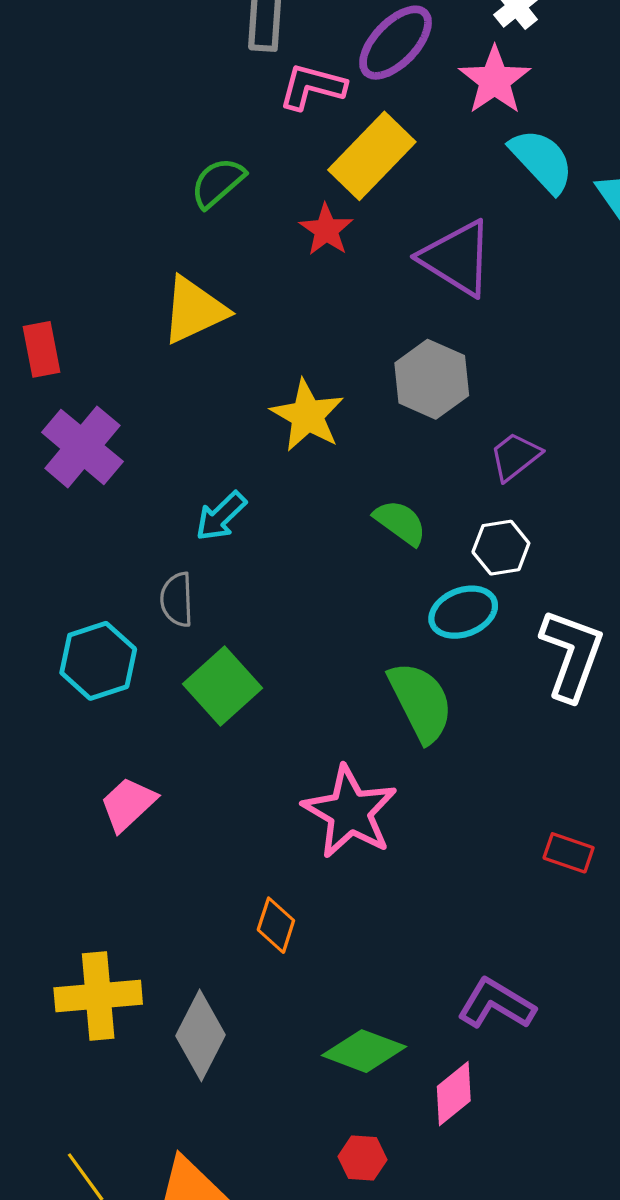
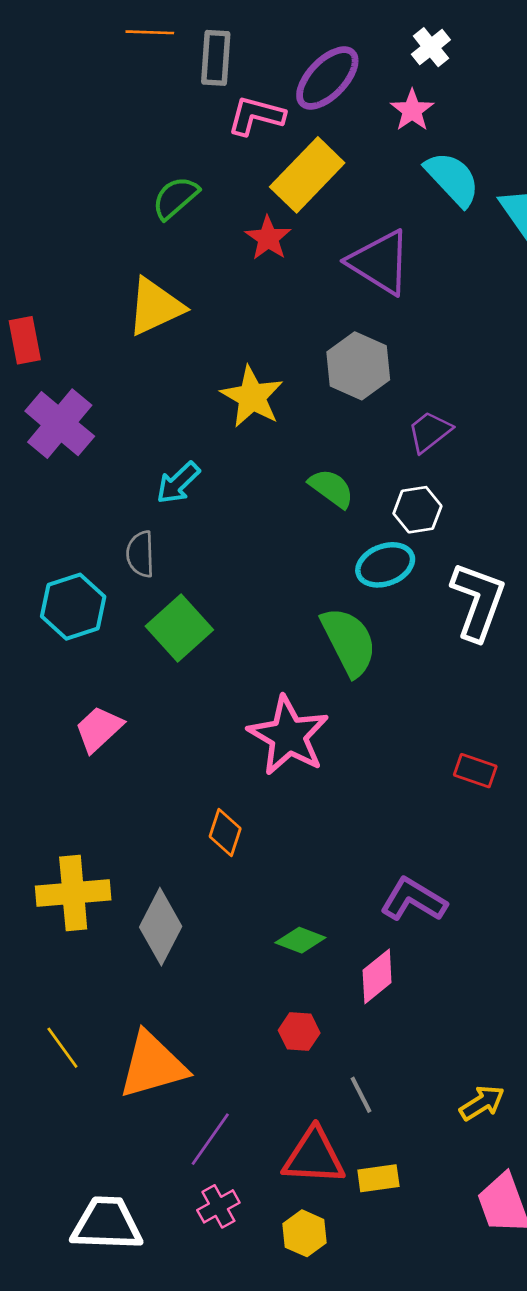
pink star: (495, 80) -> (412, 110), size x0.7
green diamond: (364, 1051) -> (300, 940), size x0.7

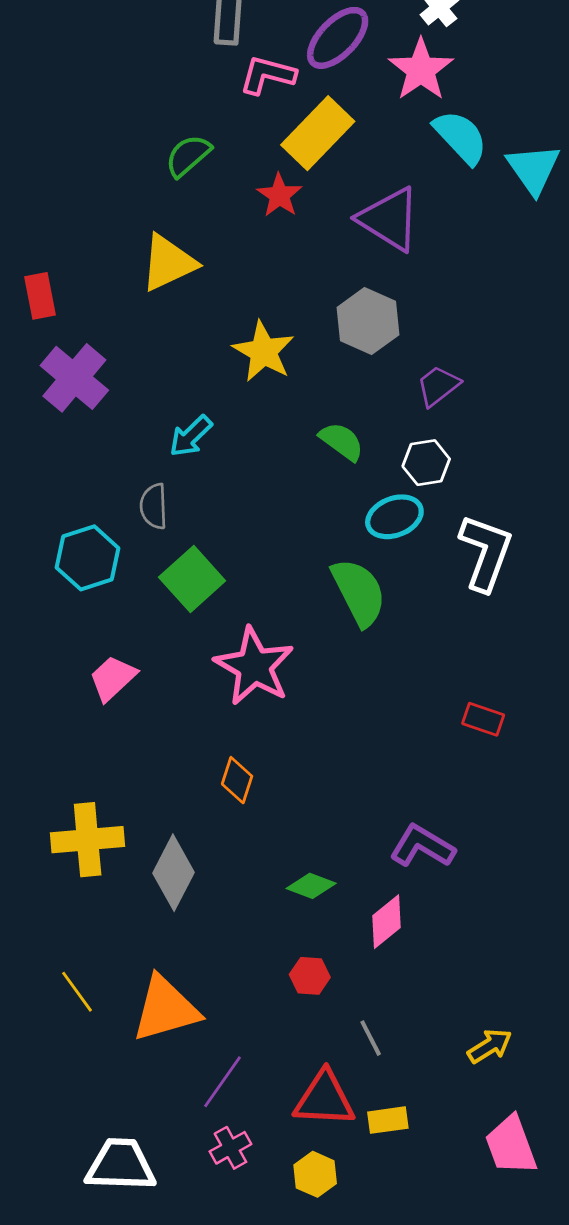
pink star: (412, 110) -> (421, 70), size x1.5
pink star: (288, 736) -> (254, 666), moved

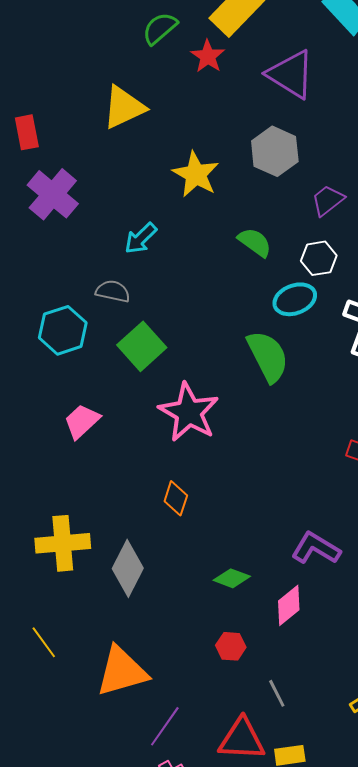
green semicircle: (188, 156) -> (160, 28), moved
gray semicircle: (154, 506) -> (113, 291), turned 104
yellow line: (77, 992) -> (44, 642), moved

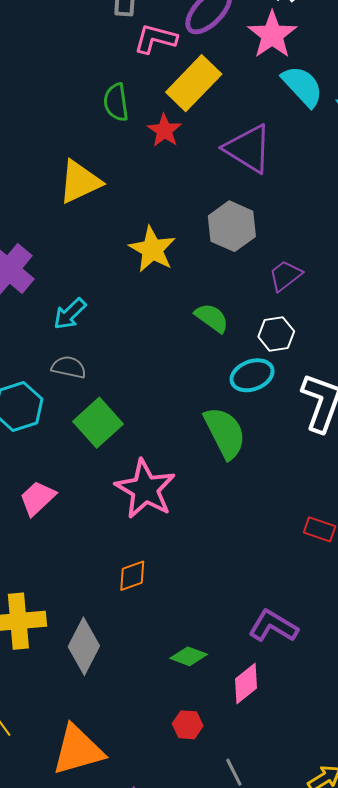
green semicircle: (160, 28) -> (116, 102), turned -57
cyan arrow: (141, 238) -> (70, 314), moved
orange diamond: (176, 498) -> (132, 576), turned 52

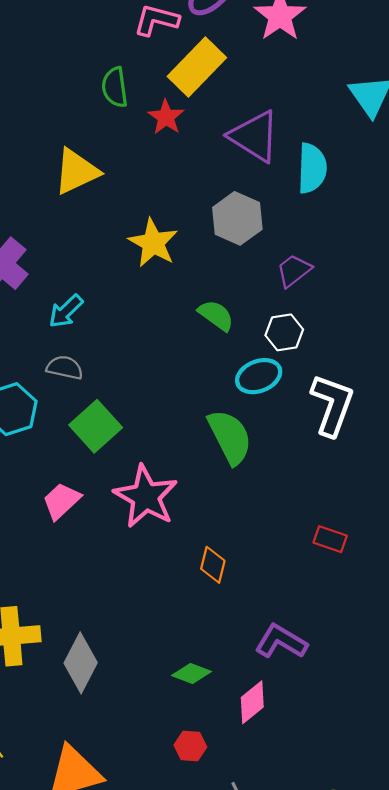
cyan semicircle: (302, 86) -> (312, 168), moved, turned 45
pink trapezoid: (37, 498) -> (61, 501), moved
orange diamond: (132, 576) -> (213, 565), moved, turned -56

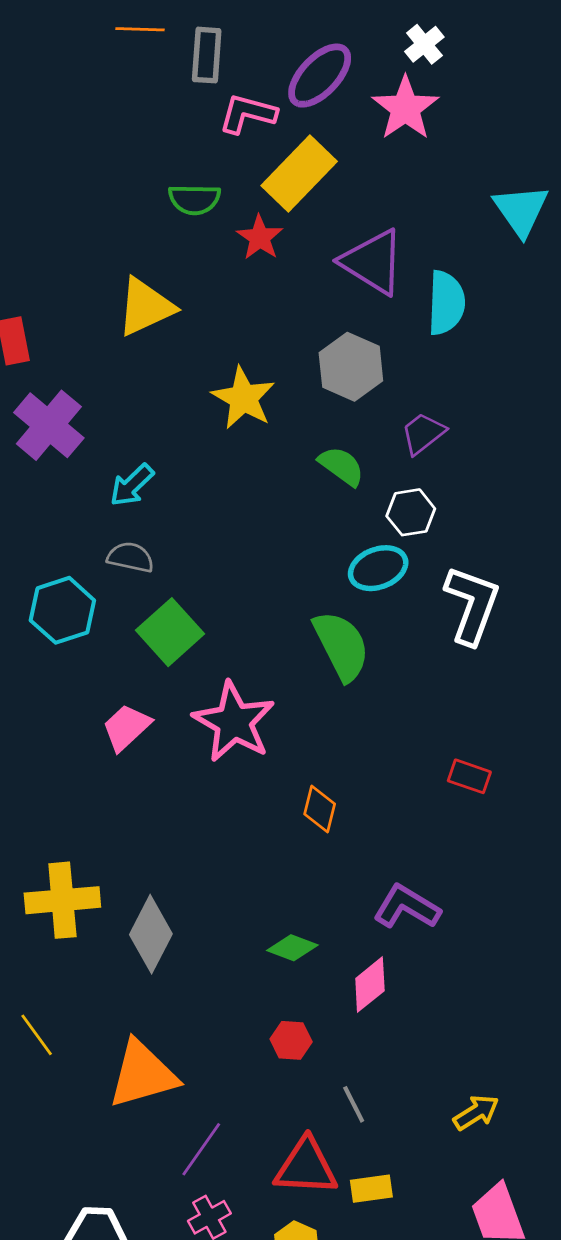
green semicircle: (115, 87) -> (194, 199), turned -81
green semicircle: (216, 315) -> (341, 466), moved

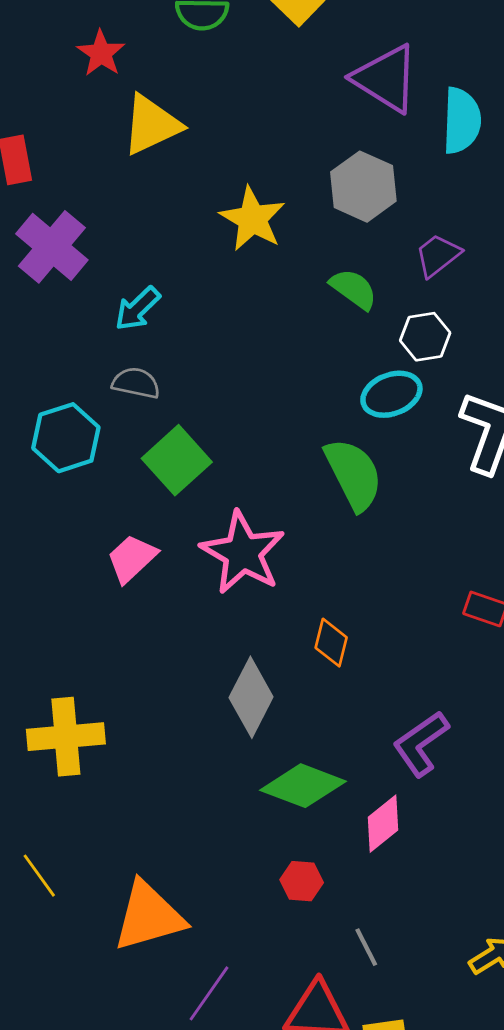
red star: (260, 237) -> (101, 53), moved
purple L-shape: (407, 907) -> (421, 744), turned -66
gray diamond: (151, 934) -> (251, 697), moved
green diamond: (292, 948) -> (303, 786), size x1.6

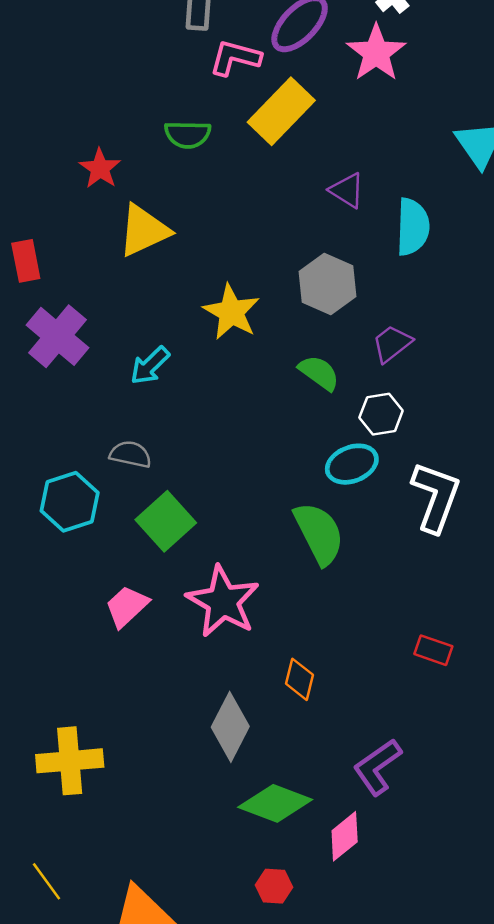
purple triangle: (386, 79) -> (347, 190), size x0.6
cyan arrow: (137, 309) -> (150, 366), moved

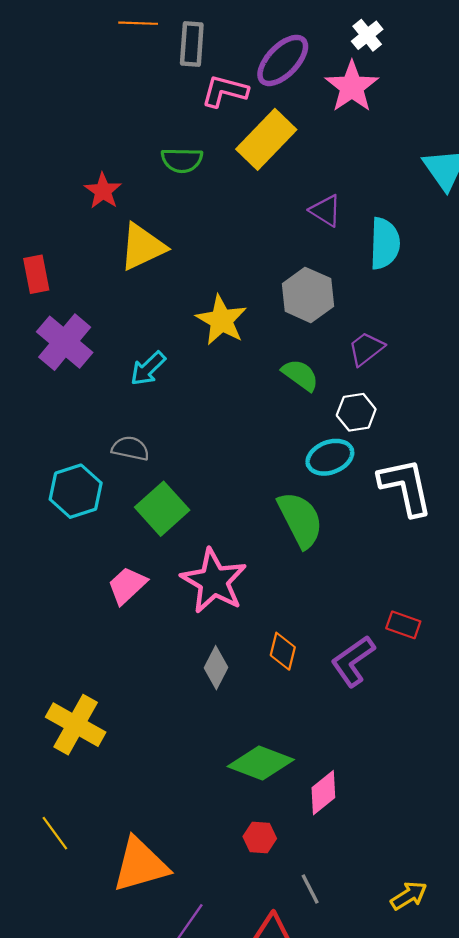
white L-shape: (436, 497) -> (406, 487), turned -32
gray diamond: (230, 727) -> (216, 668), moved, size x0.7
yellow cross: (70, 761) -> (76, 725), turned 34
purple L-shape: (377, 767) -> (353, 661), moved

